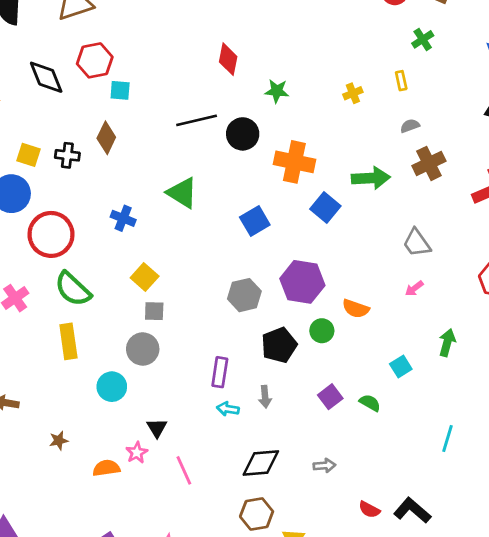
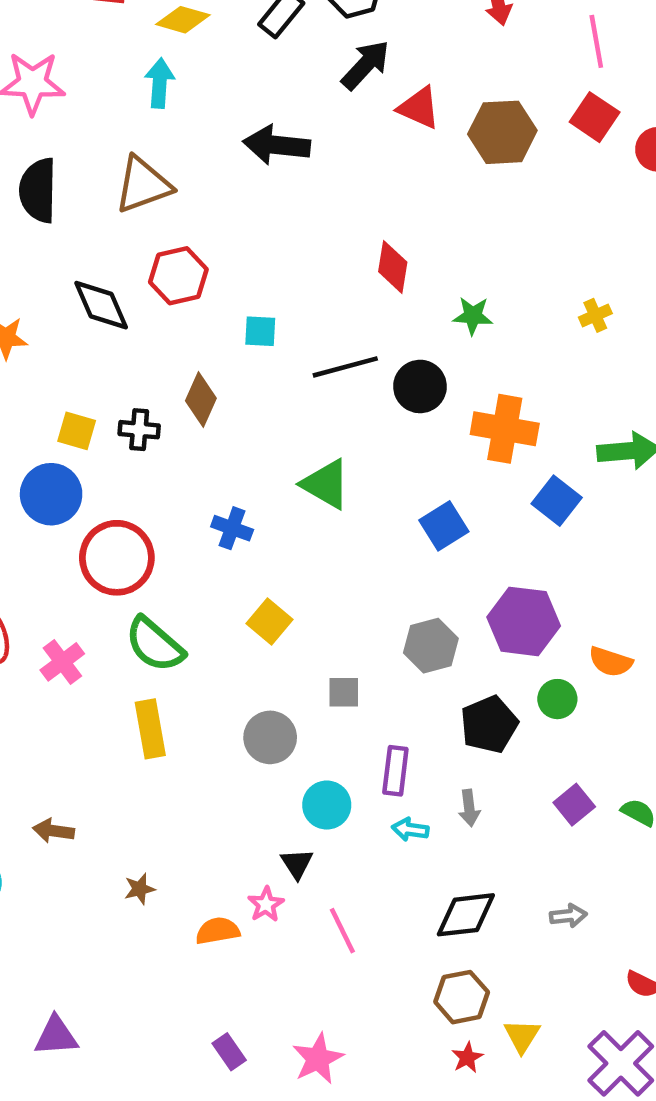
cyan square: (120, 90) -> (260, 331), moved
gray square: (154, 311) -> (344, 692), moved
cyan circle: (112, 387) -> (327, 805), moved

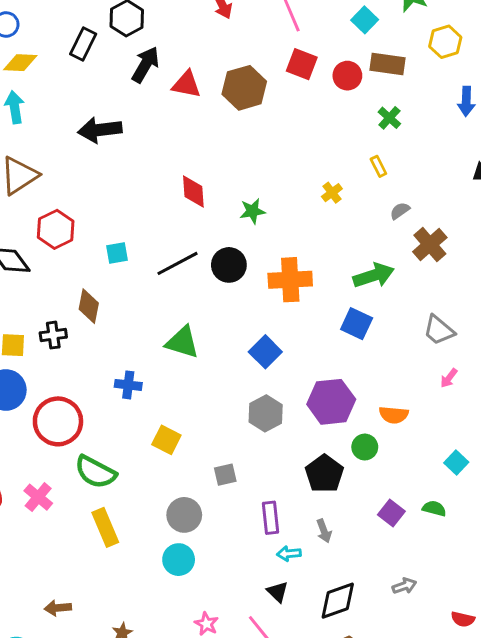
blue square: (557, 501) -> (357, 324), moved
gray hexagon: (431, 646) -> (266, 413), moved
cyan circle: (327, 805) -> (179, 560), moved
black triangle: (297, 864) -> (277, 592), moved

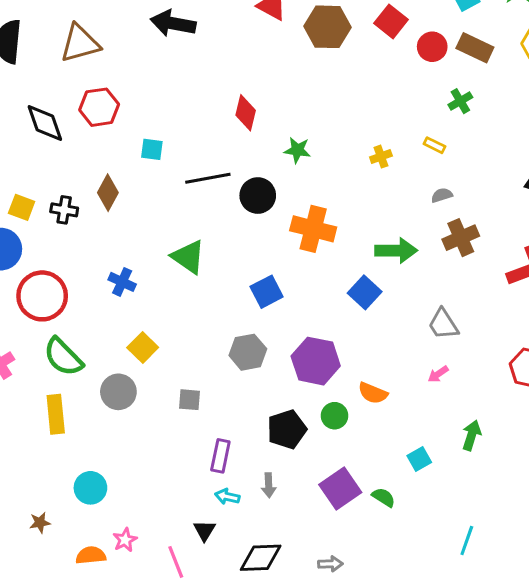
yellow rectangle: (378, 166) -> (435, 145), turned -54
purple square: (391, 513) -> (340, 489), size x1.5
gray circle: (184, 515) -> (118, 392), moved
cyan circle: (179, 560) -> (90, 488), moved

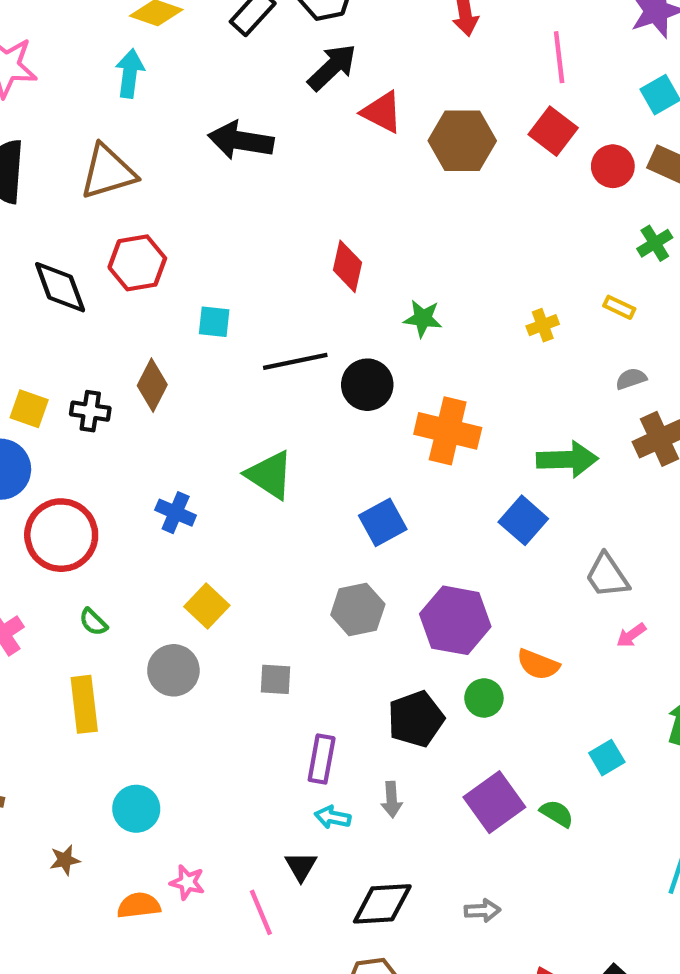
gray trapezoid: (443, 324) -> (607, 576), moved
green semicircle: (63, 357) -> (93, 622), size x0.5
pink star: (125, 540) -> (187, 882), turned -30

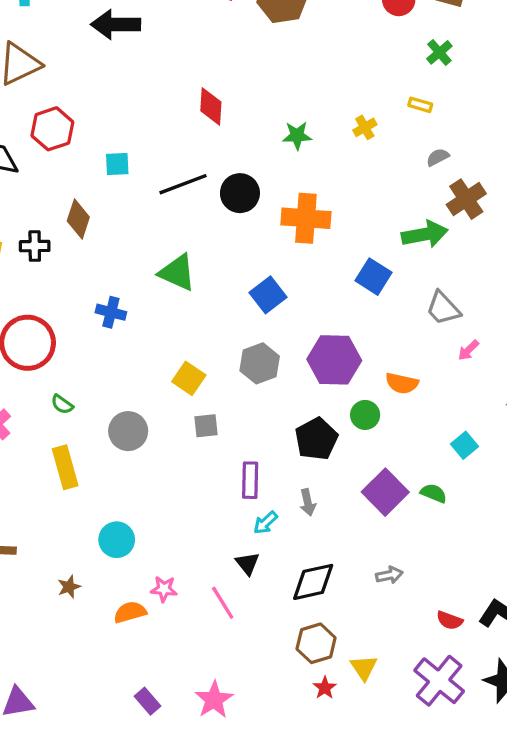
green star: (423, 318) -> (297, 136), moved
green arrow: (567, 459) -> (425, 234), moved
yellow square: (207, 606) -> (189, 378), moved
cyan arrow: (333, 817) -> (265, 523), turned -45

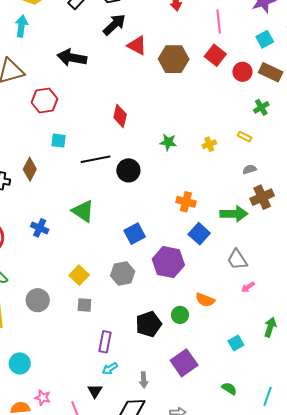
red hexagon: (52, 129) -> (44, 101), moved
orange cross: (306, 218) -> (186, 202), moved, size x0.7
purple hexagon: (334, 360) -> (168, 262), moved
green semicircle: (434, 493) -> (229, 389), moved
gray arrow: (308, 502) -> (144, 380), moved

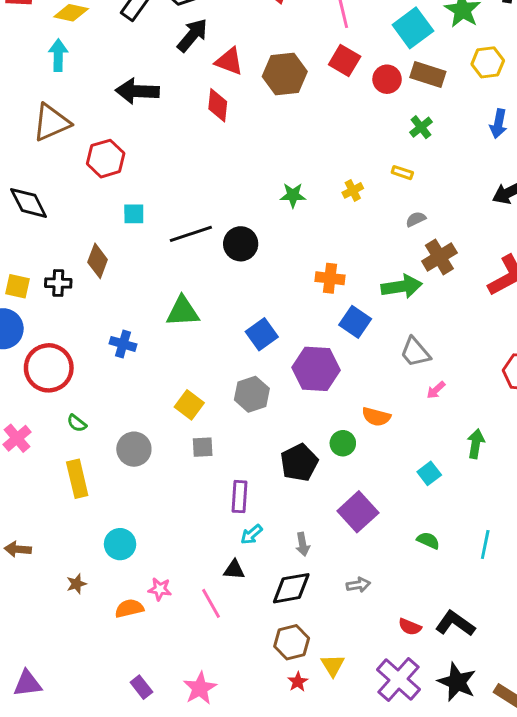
cyan square: (265, 39) -> (413, 28), size x1.5
red diamond: (120, 116) -> (218, 105), moved
green triangle: (83, 211) -> (183, 311), turned -30
black triangle: (95, 391) -> (234, 570), turned -49

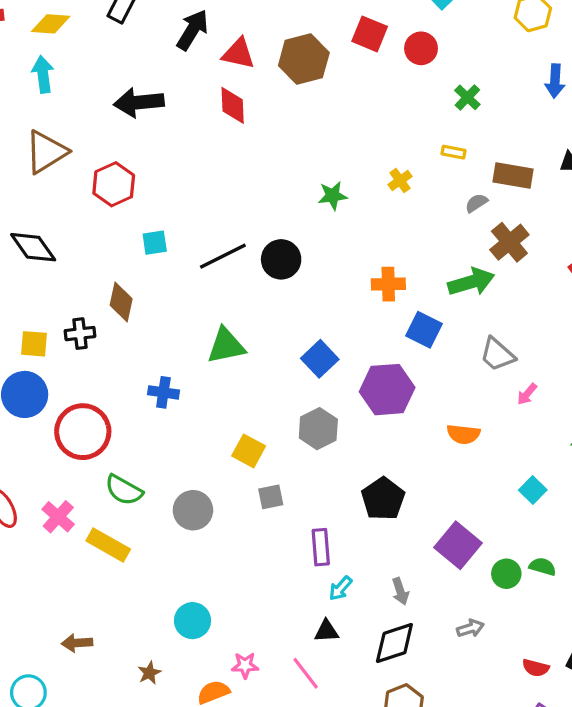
brown rectangle: (428, 75) -> (513, 175), moved
green semicircle: (77, 423) -> (124, 490), size x1.6
green circle: (343, 443) -> (506, 574), moved
yellow rectangle: (77, 479) -> (108, 545), moved, turned -39

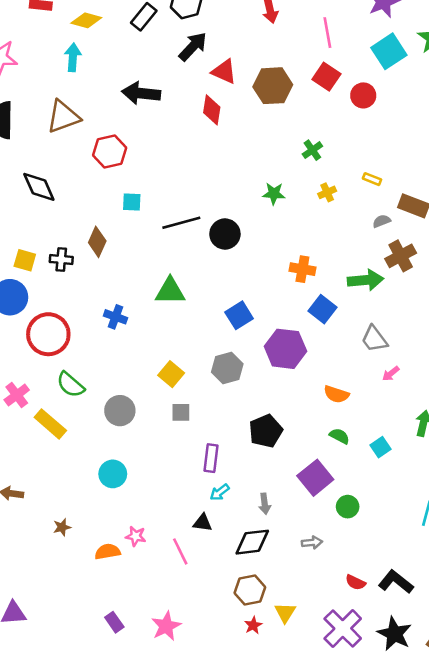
green cross: (467, 97) -> (312, 150), moved
green semicircle: (543, 567) -> (339, 436), moved
cyan circle: (192, 621) -> (113, 474), moved

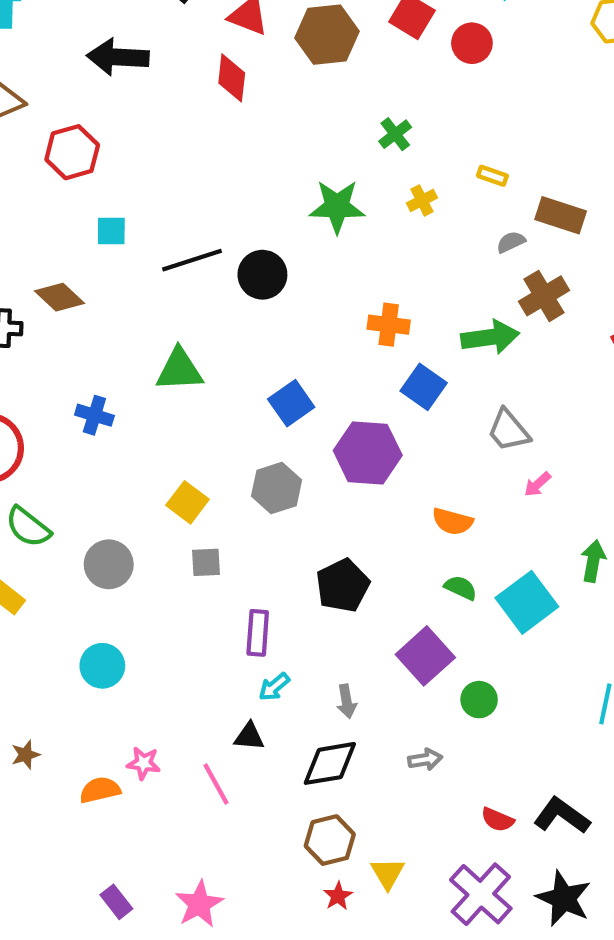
green star: (274, 194) -> (337, 207), size x1.5
brown diamond: (97, 242) -> (59, 297), turned -68
cyan square: (380, 447) -> (527, 602), size x1.8

